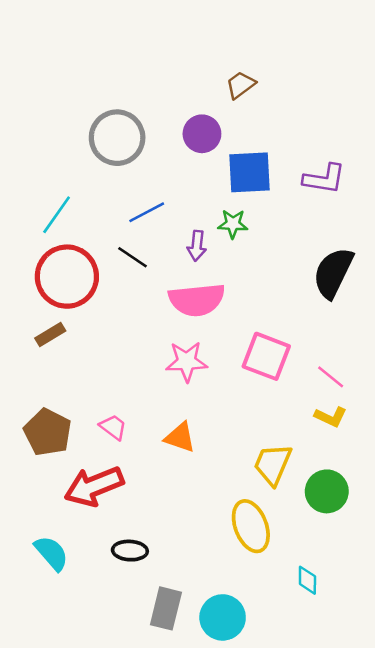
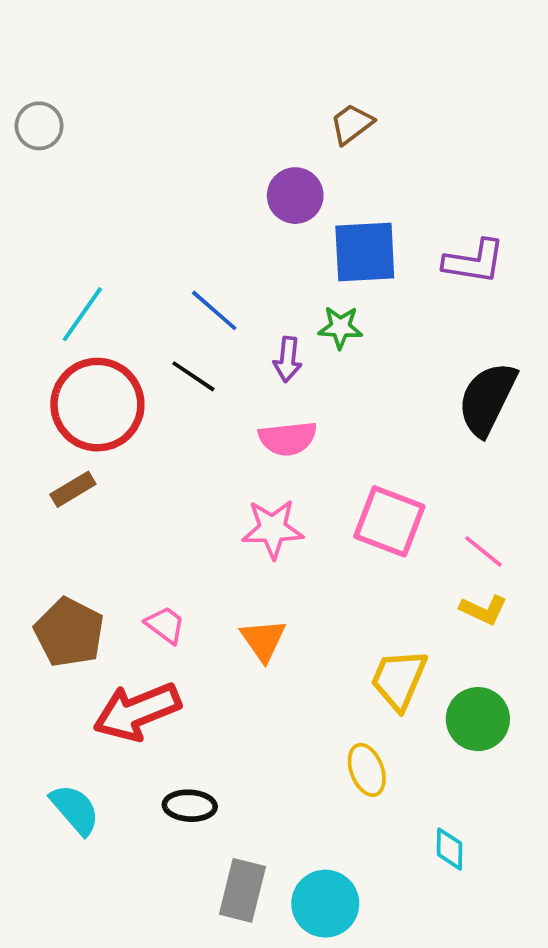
gray circle: (117, 138) -> (39, 126), moved, size x0.6
blue line: (147, 212) -> (214, 310), turned 69
pink semicircle: (197, 300) -> (288, 438), size x0.7
orange triangle: (180, 437) -> (263, 640), turned 36
yellow ellipse: (251, 526) -> (367, 770), size x0.7

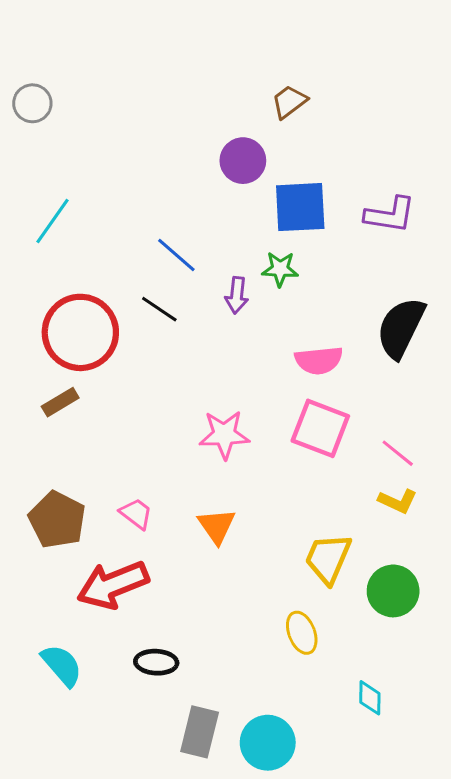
cyan line: (82, 314) -> (52, 221), moved
pink semicircle: (288, 438) -> (319, 360), moved

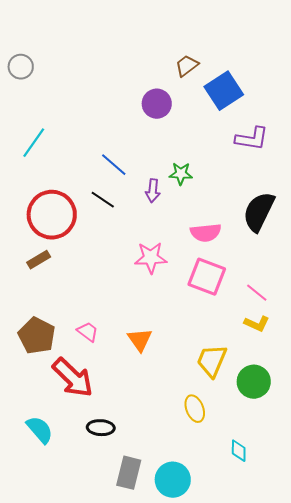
blue square: (300, 207) -> (224, 91), moved, turned -30
pink star: (224, 435) -> (151, 258), moved
red arrow: (113, 585) -> (73, 378), turned -114

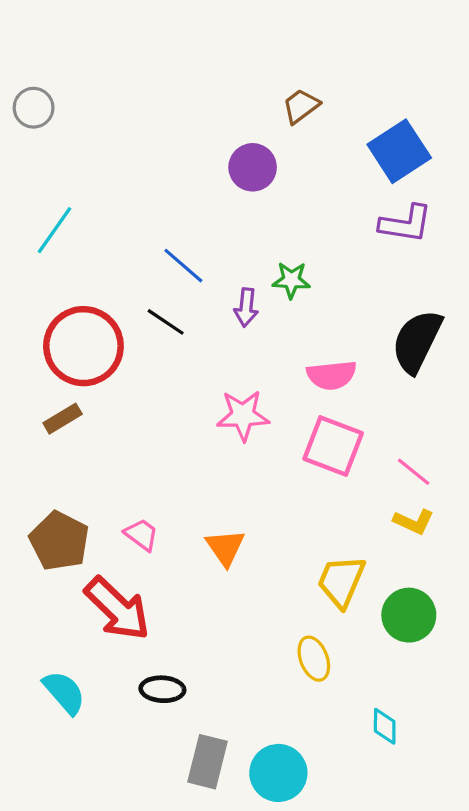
blue square: (224, 91) -> (399, 151), moved

